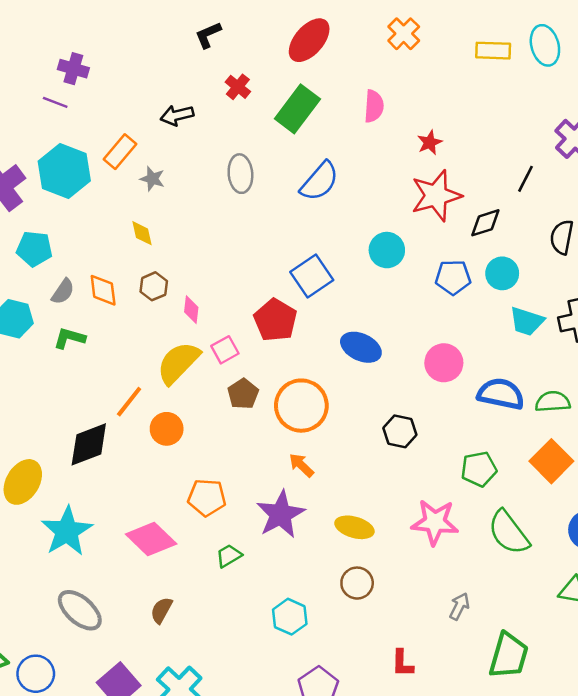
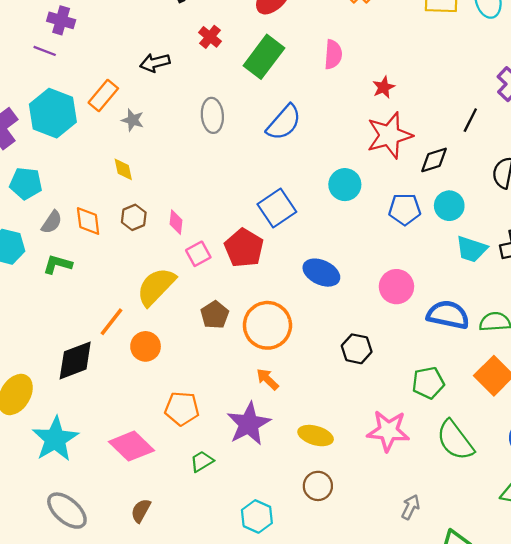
pink diamond: (191, 310) -> (176, 222), moved
pink square: (225, 350) -> (198, 254), moved

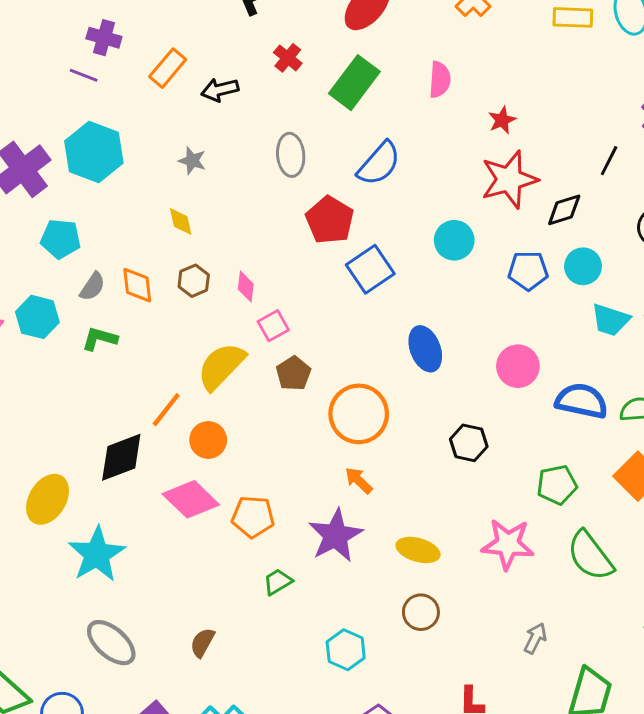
orange rectangle: (103, 95) -> (168, 68), moved
red pentagon: (244, 248) -> (330, 220), moved
blue ellipse: (321, 273) -> (425, 349), turned 44
brown pentagon: (215, 315) -> (294, 373), moved
pink diamond: (131, 446) -> (191, 499), moved

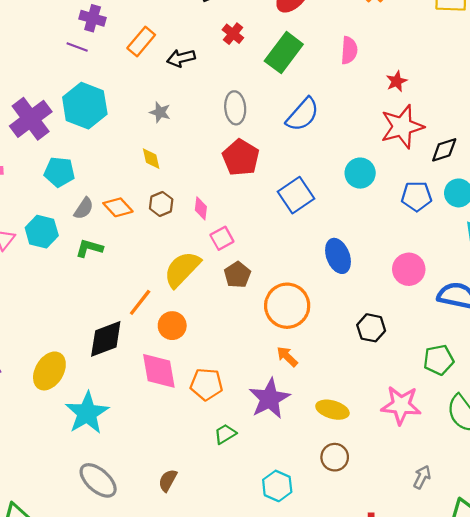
red pentagon: (330, 220) -> (241, 158), moved
orange diamond: (137, 285) -> (118, 207), turned -36
pink diamond: (191, 499) -> (159, 371), turned 36

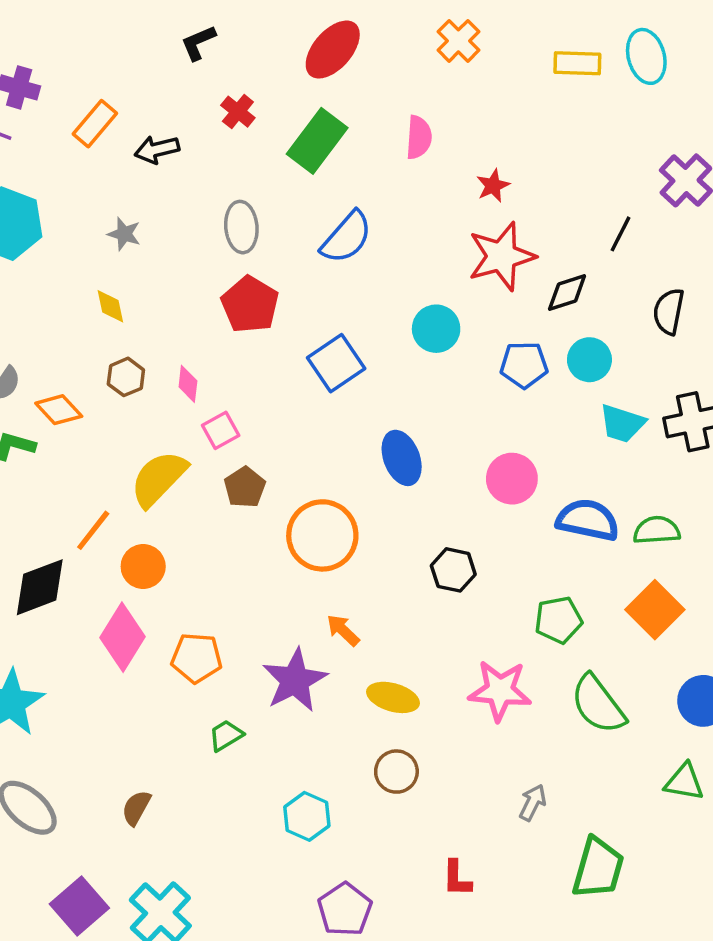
orange diamond: (118, 207) -> (59, 410), moved
orange arrow: (287, 357) -> (343, 630), moved
pink diamond: (159, 371) -> (122, 637), turned 42

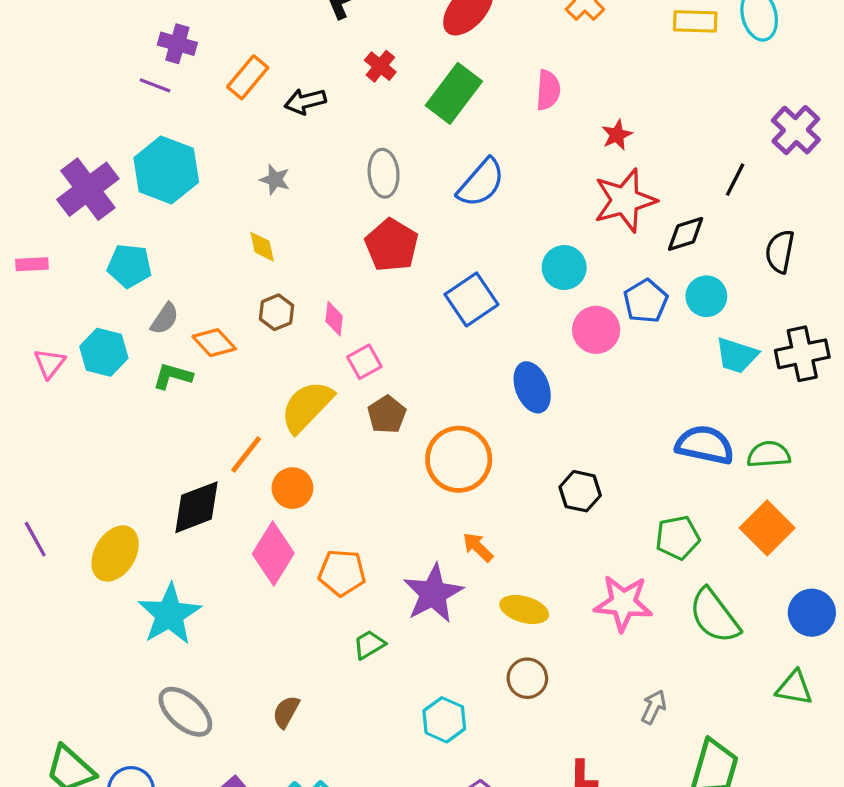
blue pentagon: (524, 365) -> (646, 301), turned -30
pink circle: (512, 479) -> (596, 330), moved

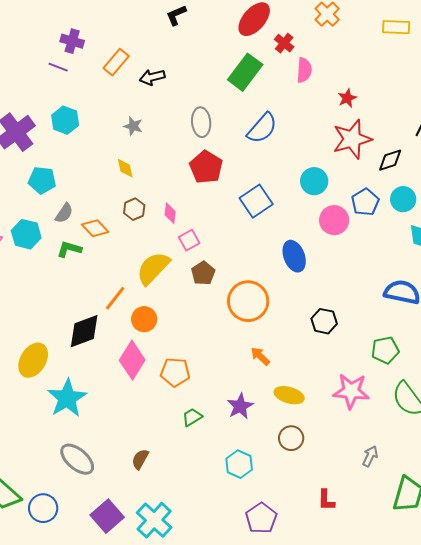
red cross: (380, 66) -> (284, 43), moved
cyan hexagon: (166, 170) -> (65, 120), size x0.7
purple star: (433, 594) -> (240, 406), moved, size x0.7

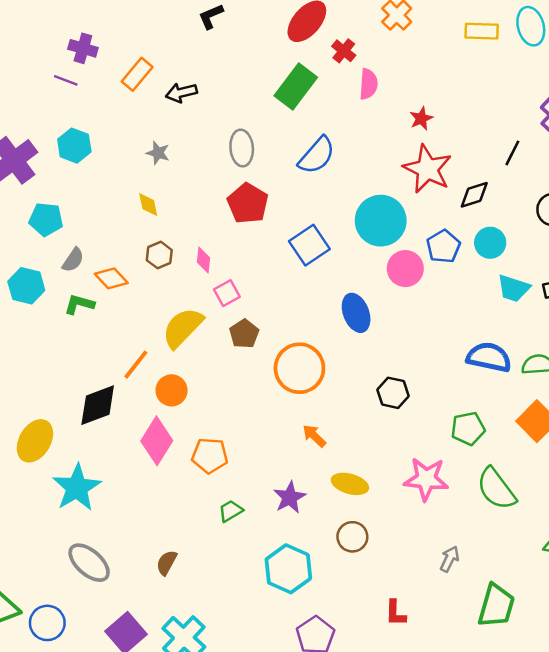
red star: (352, 139) -> (427, 169), turned -30
cyan circle: (314, 181) -> (381, 221), size x1.5
cyan hexagon: (239, 464) -> (288, 569), size x1.4

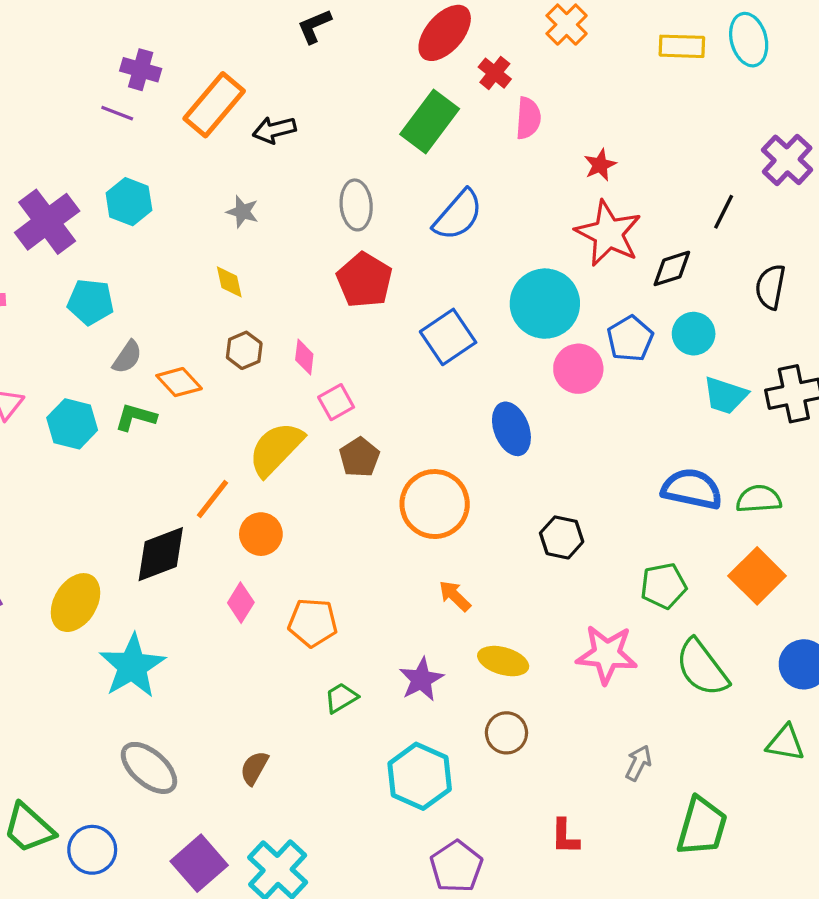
orange rectangle: (137, 74) -> (214, 105), size x1.4
cyan hexagon: (26, 286) -> (72, 424), moved
pink diamond: (157, 441) -> (241, 603), size x0.6

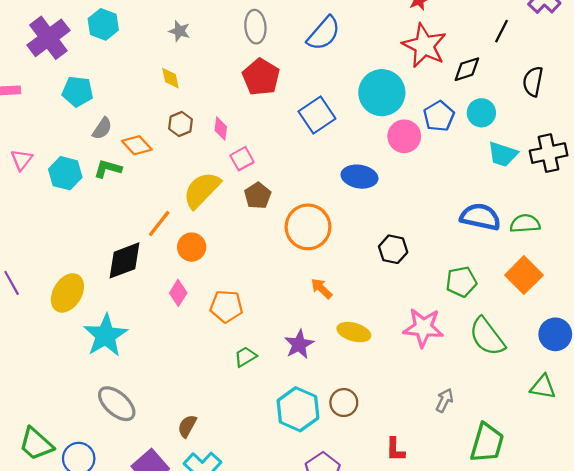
blue ellipse: (511, 429) -> (359, 177), turned -60
brown circle: (506, 733) -> (344, 403), moved
brown semicircle: (254, 768) -> (187, 426), moved

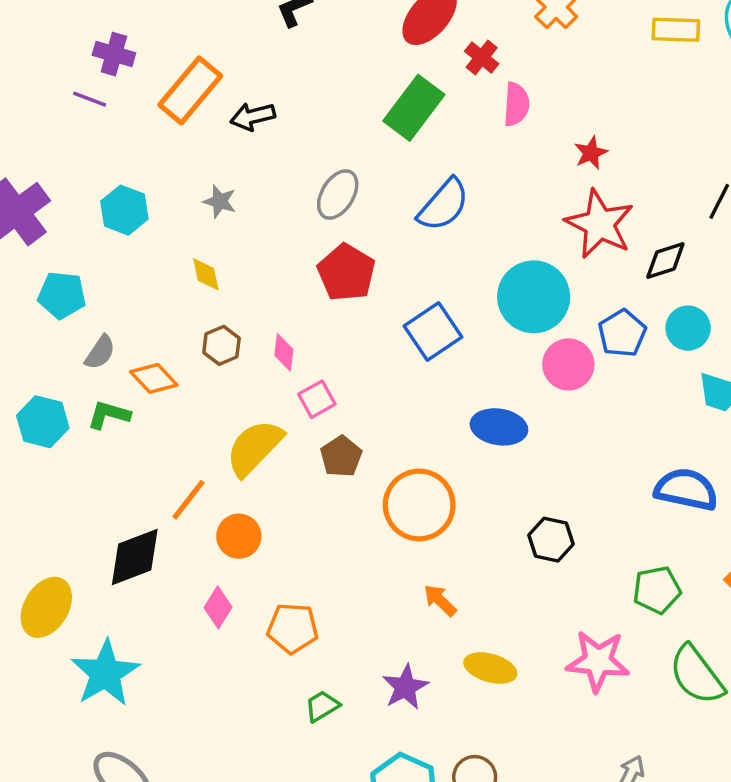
cyan hexagon: (103, 24) -> (124, 210), moved
gray ellipse: (255, 27) -> (338, 195), turned 36

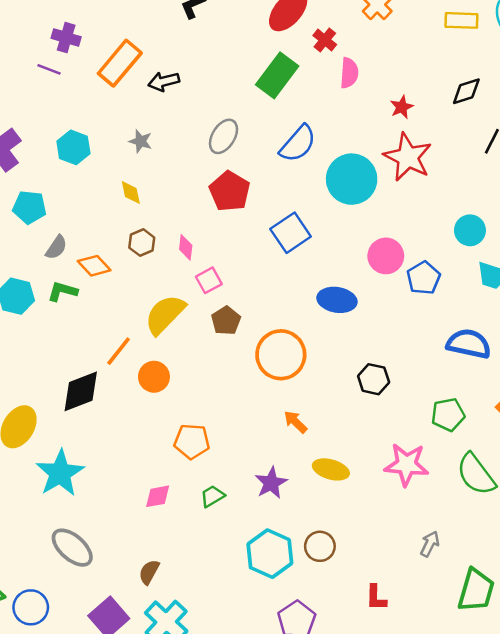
black diamond: (665, 260) -> (466, 91), moved
cyan circle: (534, 297) -> (352, 179), moved
blue pentagon: (622, 333) -> (424, 278), moved
pink diamond: (218, 607) -> (158, 496), moved, turned 48

